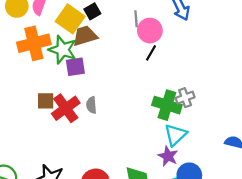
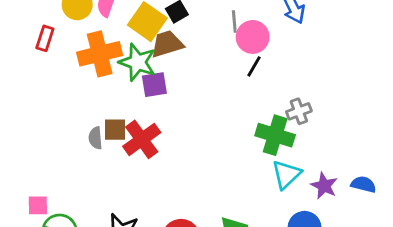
gray cross: (185, 98) -> (299, 111), moved
gray semicircle: (91, 105) -> (95, 138), moved
purple star: (168, 156) -> (324, 186), moved

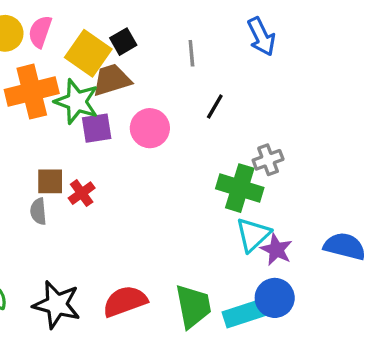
pink circle: (253, 37) -> (150, 128), moved
gray semicircle: (95, 138) -> (38, 211), moved
red cross: (142, 139) -> (82, 193), size x0.6
blue semicircle: (363, 184) -> (345, 246), size x1.4
purple star: (324, 186) -> (276, 250), moved

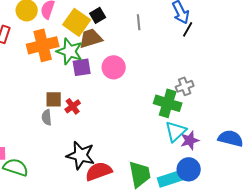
black line: (215, 107) -> (188, 29), moved
purple star: (276, 250) -> (190, 140), turned 30
black star: (57, 305) -> (81, 155), moved

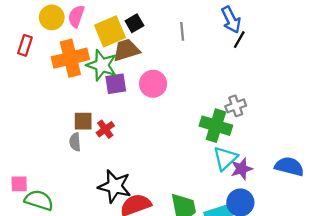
yellow square: (77, 22) -> (110, 31), turned 32

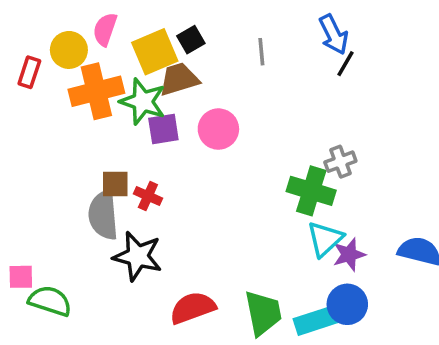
yellow circle: (52, 17) -> (69, 50), moved
red cross: (105, 129) -> (148, 196), turned -30
gray semicircle: (75, 142) -> (103, 215), size x1.8
black star: (115, 186) -> (138, 256), moved

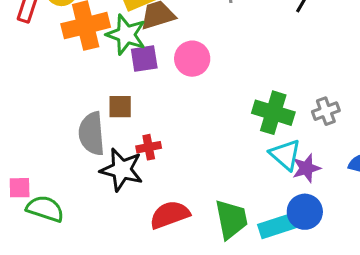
gray cross: (340, 162) -> (326, 111), moved
brown square: (115, 184) -> (120, 107), moved
red cross: (148, 196) -> (149, 147), moved, turned -35
cyan triangle: (325, 239) -> (285, 155), turned -36

